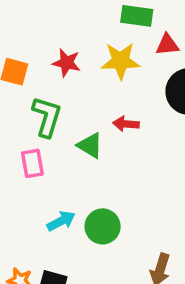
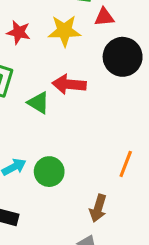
red arrow: (126, 124) -> (69, 84), size x1.5

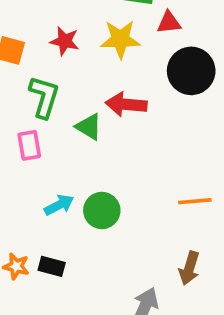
orange line: (126, 164) -> (195, 201), turned 64
brown arrow: (98, 208) -> (189, 268), moved

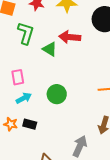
pink rectangle: (29, 145) -> (18, 77), moved
cyan arrow: (59, 205) -> (24, 98), moved

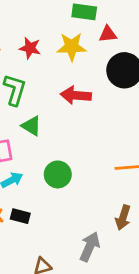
green triangle: (50, 49) -> (31, 126), moved

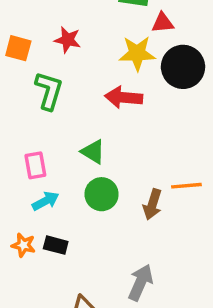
yellow star: (72, 47) -> (137, 53), moved
green triangle: (31, 126) -> (93, 152), moved
brown arrow: (123, 218) -> (152, 204), moved

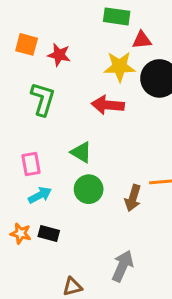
orange square: (18, 48) -> (27, 44), moved

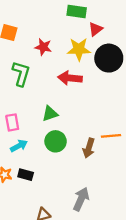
red triangle: (142, 40) -> (95, 29), turned -32
red star: (59, 55) -> (43, 47), moved
green triangle: (81, 152) -> (50, 114), turned -49

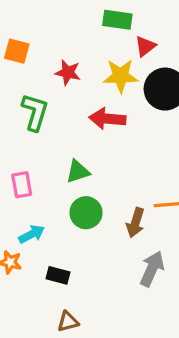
cyan arrow: (19, 146) -> (32, 234), moved
black rectangle: (26, 175) -> (58, 275), moved
gray arrow: (81, 199) -> (152, 269), moved

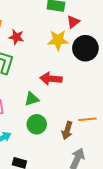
red star: (68, 73) -> (16, 37), moved
red arrow: (107, 119) -> (51, 79), moved

